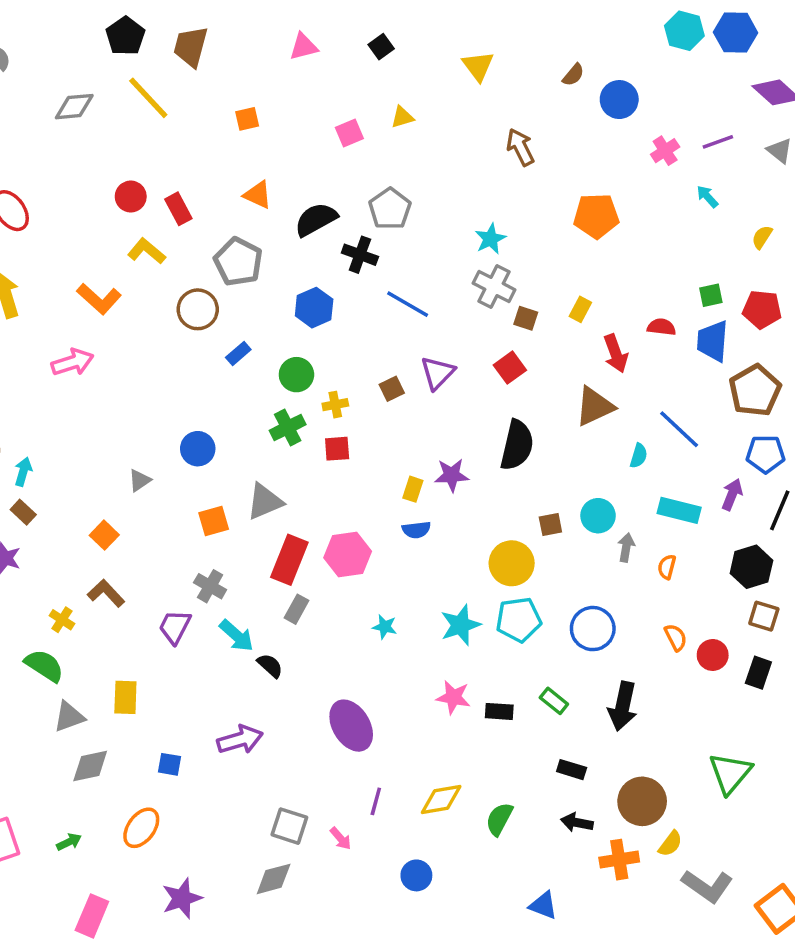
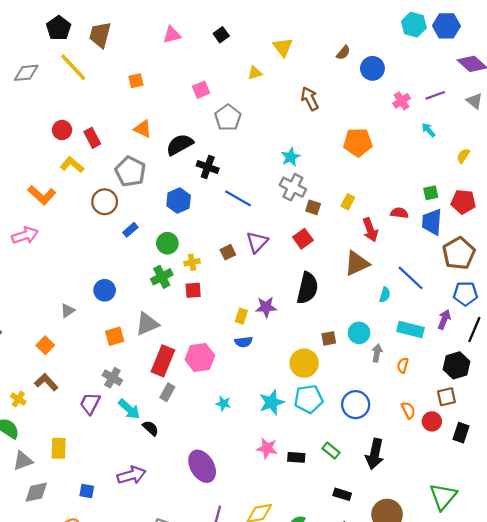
yellow triangle: (402, 117) -> (255, 73), moved
gray pentagon: (390, 209) -> (228, 118), moved
brown square: (764, 616) -> (446, 397), moved, turned -30

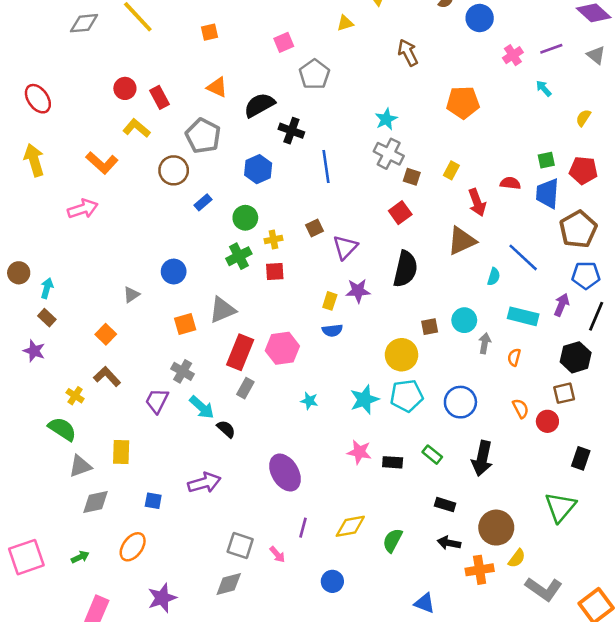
blue line: (238, 198) -> (326, 167), turned 52
purple triangle: (257, 242) -> (345, 247), moved
black rectangle: (461, 433) -> (581, 458), moved

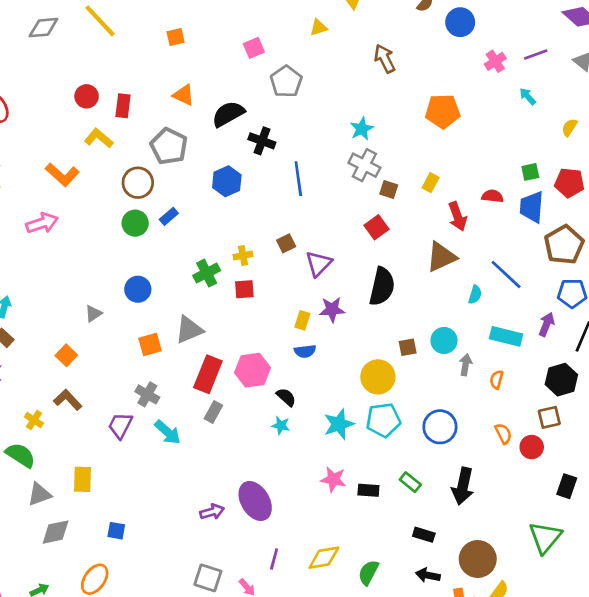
red rectangle: (160, 97) -> (123, 106), turned 35
green circle: (245, 218) -> (135, 223), moved
black semicircle: (226, 429) -> (286, 397), moved
purple arrow: (204, 483) -> (212, 512), moved, size x0.7

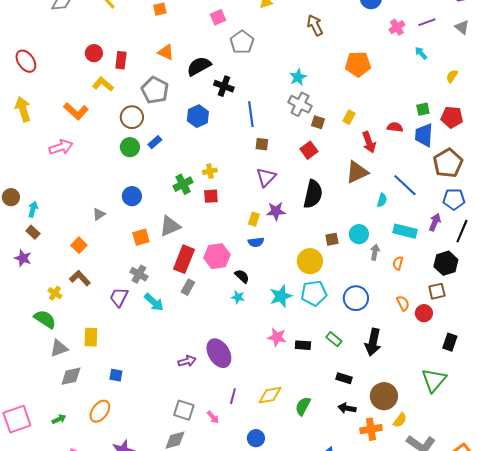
brown square: (286, 243) -> (262, 144), moved, turned 32

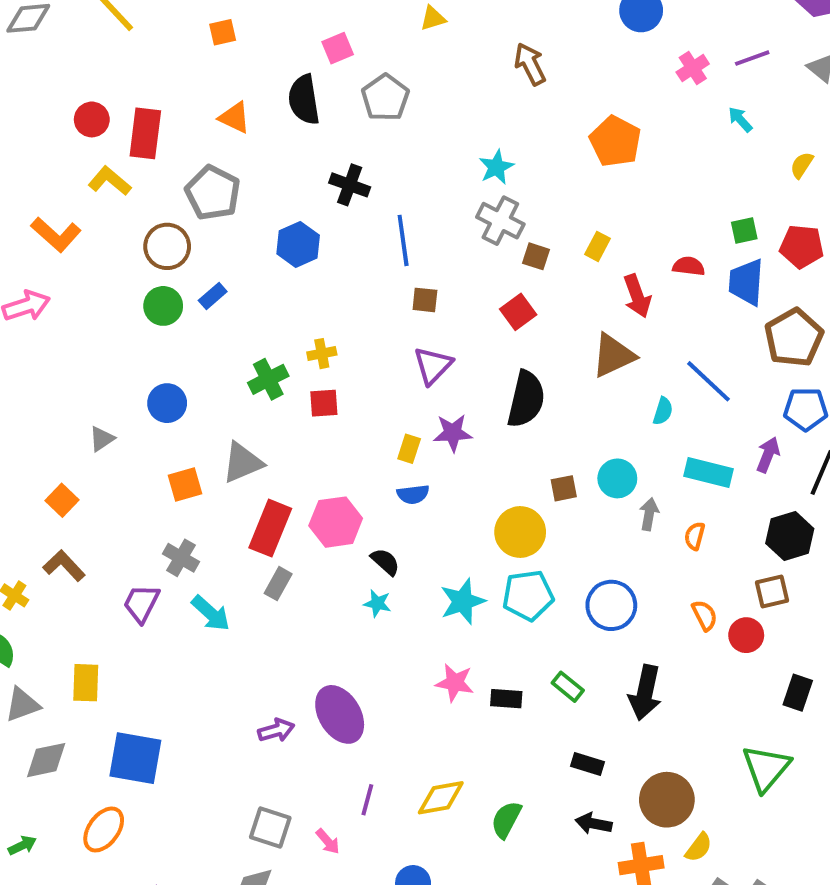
red rectangle: (121, 60) -> (145, 133), size x1.4
orange pentagon: (358, 64) -> (615, 141), turned 30
black semicircle: (199, 66) -> (304, 100), moved, turned -70
blue square: (116, 375) -> (135, 758), size x2.0

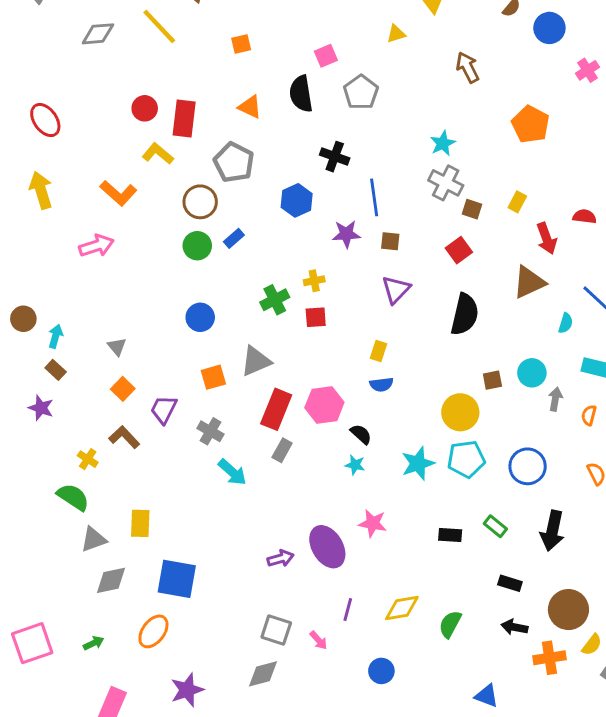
purple star: (453, 433) -> (346, 234), moved
gray triangle: (102, 439) -> (117, 347), moved, turned -36
purple trapezoid: (141, 603) -> (164, 409), moved
pink star: (455, 683) -> (373, 523), moved

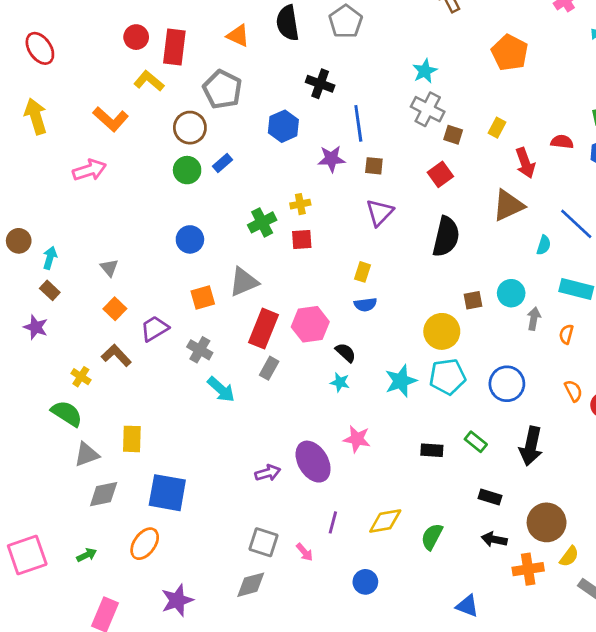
purple trapezoid: (164, 409) -> (155, 329), turned 32

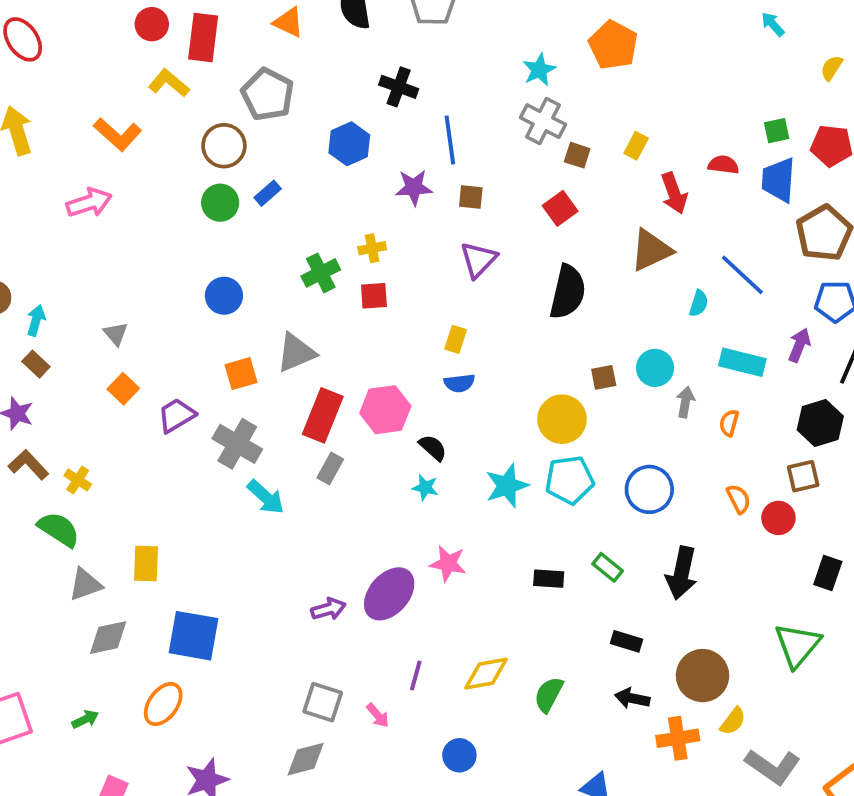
orange pentagon: (510, 53) -> (613, 45), moved
gray cross: (200, 350) -> (237, 444), size x1.4
brown L-shape: (116, 355) -> (28, 465), moved
purple ellipse: (313, 462) -> (389, 594), turned 72

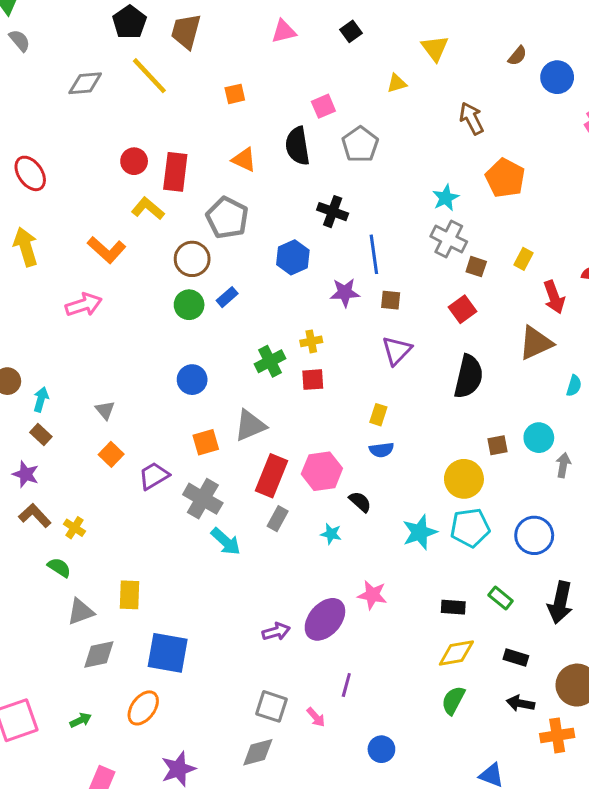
cyan star: (425, 488) -> (331, 534), moved
green semicircle: (59, 529) -> (59, 567), size x0.7
yellow diamond: (486, 674) -> (456, 653), moved

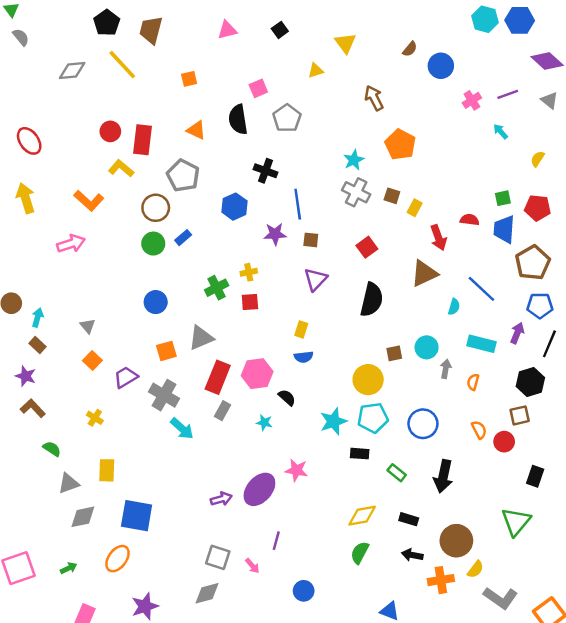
brown square: (476, 267) -> (392, 196), moved
yellow cross: (74, 528) -> (95, 418), moved
black rectangle: (453, 607) -> (360, 454), moved

